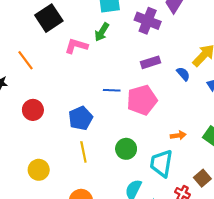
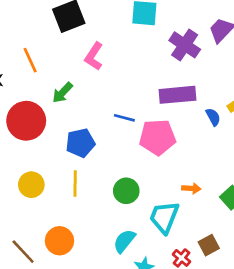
green arrow: (102, 32) -> (62, 93), moved
pink L-shape: (76, 46) -> (94, 56), turned -85
purple rectangle: (151, 62) -> (177, 95), size x1.5
red circle: (33, 110) -> (26, 121), size x1.5
yellow circle: (39, 170) -> (31, 185), moved

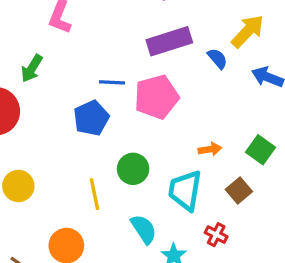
blue pentagon: (80, 143) -> (91, 118), moved
yellow line: (75, 184) -> (94, 194), moved
cyan semicircle: (124, 241) -> (144, 229), turned 120
brown square: (209, 245) -> (239, 190), moved

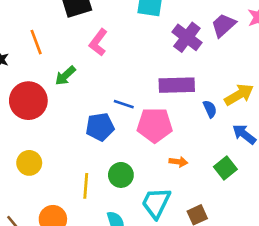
orange arrow: (210, 149) -> (178, 162), moved
green square: (260, 150) -> (225, 168), moved

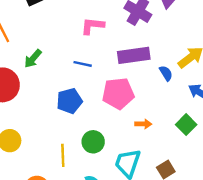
pink L-shape: (98, 42) -> (92, 26), moved, turned 65
blue line: (124, 104) -> (83, 64), moved

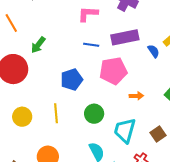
blue line: (83, 64) -> (91, 45), moved
yellow line: (63, 155) -> (56, 113), moved

